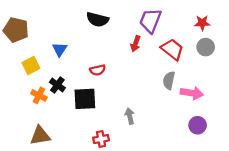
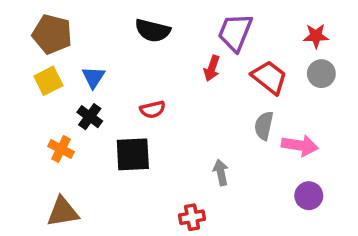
brown pentagon: (16, 30) -> (52, 34), moved
yellow square: (31, 65) -> (48, 81), moved
black cross: (57, 85) -> (90, 117), moved
gray arrow: (130, 116) -> (221, 172), moved
red cross: (101, 139) -> (192, 217), moved

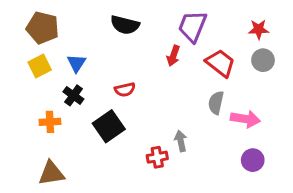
orange cross: (61, 149) -> (50, 122), turned -30
black square: (133, 154) -> (109, 126), turned -32
red cross: (192, 217) -> (157, 157), moved

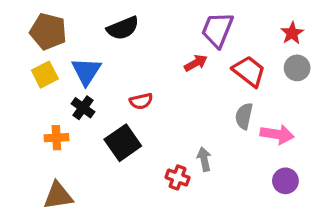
black semicircle: (125, 25) -> (123, 28), moved, turned -36
red star: (259, 29) -> (292, 33), turned -30
red arrow: (173, 56) -> (196, 63), turned -138
blue triangle: (76, 63) -> (86, 71), size x1.4
red cross: (157, 157) -> (178, 177), turned 30

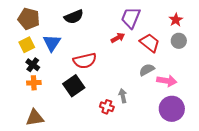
red semicircle: (141, 101) -> (85, 61), size x1.6
black cross: (83, 108) -> (33, 65), moved
gray semicircle: (244, 116) -> (147, 70), turned 49
purple circle: (285, 181) -> (172, 109), size x1.6

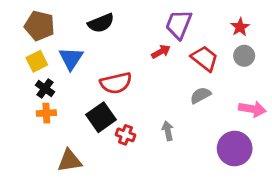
pink arrow: (167, 81) -> (252, 109), moved
red cross: (107, 107) -> (125, 135), moved
brown triangle: (35, 118) -> (70, 161), moved

